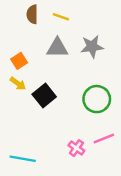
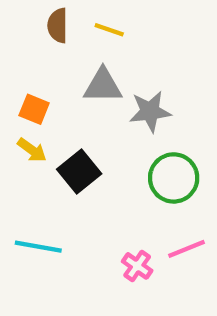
gray star: (92, 47) -> (150, 111), moved
orange square: (19, 61) -> (34, 109), turned -35
cyan line: (23, 159) -> (38, 247), moved

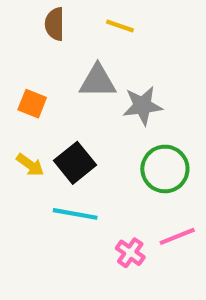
yellow line: (109, 30) -> (120, 26), moved
yellow arrow: (32, 150) -> (30, 165), moved
cyan line: (38, 247) -> (75, 214), moved

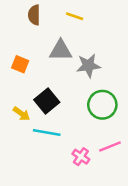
yellow arrow: (30, 165) -> (21, 114), moved

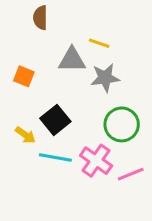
yellow line: (75, 16) -> (99, 43), moved
pink cross: (81, 157) -> (96, 161), moved, size x1.5

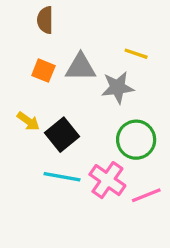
yellow line: (99, 43) -> (136, 54), moved
orange square: (24, 76) -> (43, 71), moved
yellow arrow: (25, 135) -> (28, 121), moved

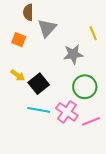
yellow line: (136, 54) -> (93, 33), moved, turned 48
gray triangle: (81, 67) -> (47, 28), moved, turned -48
orange square: (43, 71) -> (19, 40), moved

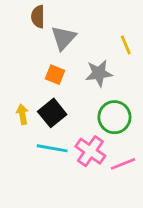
orange square: (19, 40) -> (55, 75), moved
yellow arrow: (18, 75) -> (22, 114), moved, turned -136

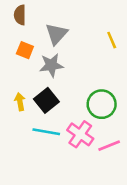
brown semicircle: (38, 17) -> (20, 15), moved
gray star: (99, 73) -> (51, 65), moved
orange square: (55, 75) -> (25, 50), moved

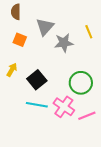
gray star: (51, 65) -> (64, 43), moved
yellow arrow: (20, 102) -> (12, 70), moved, turned 40

